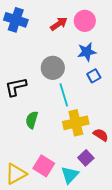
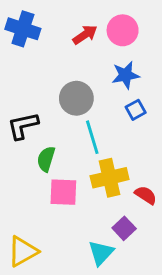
green semicircle: (32, 120) -> (46, 159), moved
pink square: (44, 166) -> (63, 192), moved, turned -30

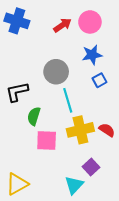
red semicircle: (146, 195) -> (107, 130), moved

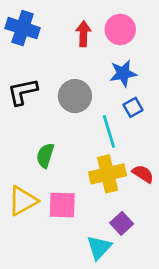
red arrow: (62, 25) -> (83, 34), turned -54
black L-shape: (17, 92) -> (23, 92), moved
cyan line: (68, 100) -> (109, 131), moved
pink square: (47, 141) -> (62, 205), moved
yellow triangle: (17, 184) -> (23, 201), moved

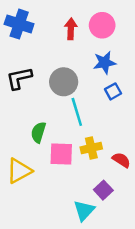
cyan line: (109, 131) -> (77, 112), moved
yellow cross: (108, 174) -> (91, 148), size x0.7
red semicircle: (143, 174) -> (121, 160), moved
pink square: (62, 205) -> (61, 154), moved

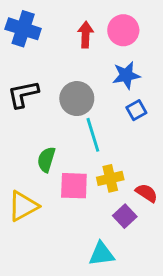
purple square: (103, 190) -> (125, 216), moved
cyan triangle: (84, 211) -> (102, 254), turned 40

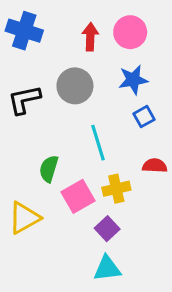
gray circle: (77, 99) -> (75, 86), moved
pink square: (74, 186) -> (78, 196), turned -32
red semicircle: (147, 193) -> (155, 166), moved, turned -30
purple square: (125, 216) -> (107, 229), moved

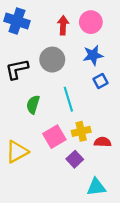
red semicircle: (155, 166) -> (103, 142), moved
green semicircle: (49, 169) -> (33, 105), moved
cyan triangle: (107, 268) -> (96, 187), moved

